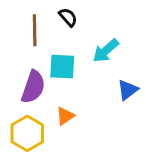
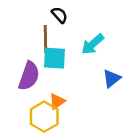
brown line: (35, 30) -> (46, 39), moved
yellow hexagon: (27, 133) -> (44, 117), moved

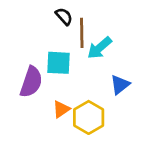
brown line: (46, 39) -> (82, 33), moved
yellow hexagon: (44, 117) -> (89, 117), moved

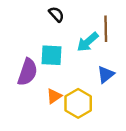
brown line: (82, 33) -> (106, 29), moved

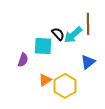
black semicircle: (56, 14) -> (58, 34), moved
purple semicircle: (27, 72) -> (23, 60), size x0.6

